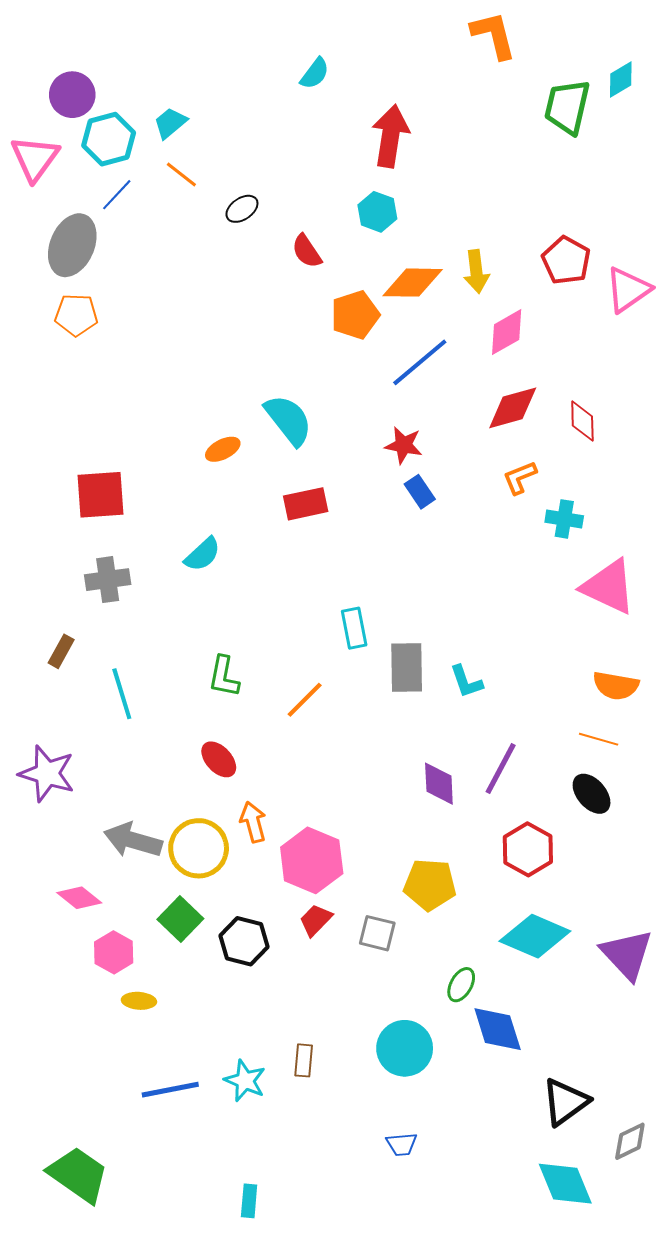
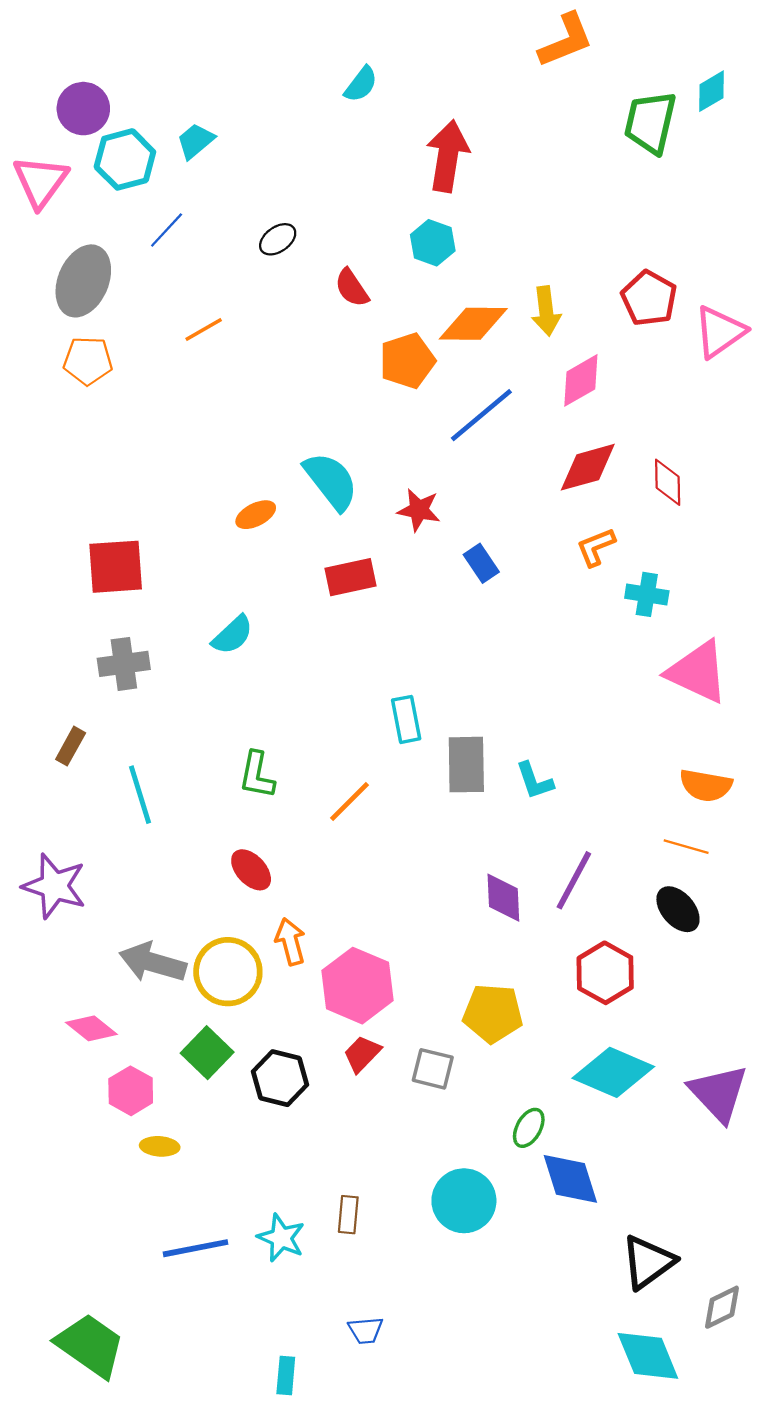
orange L-shape: (494, 35) -> (566, 40), turned 82
orange line: (181, 174) -> (204, 330), moved, turned -68
blue line: (117, 195) -> (167, 230), moved
red star: (404, 445) -> (419, 510), moved
blue trapezoid: (402, 1144) -> (366, 1330), moved

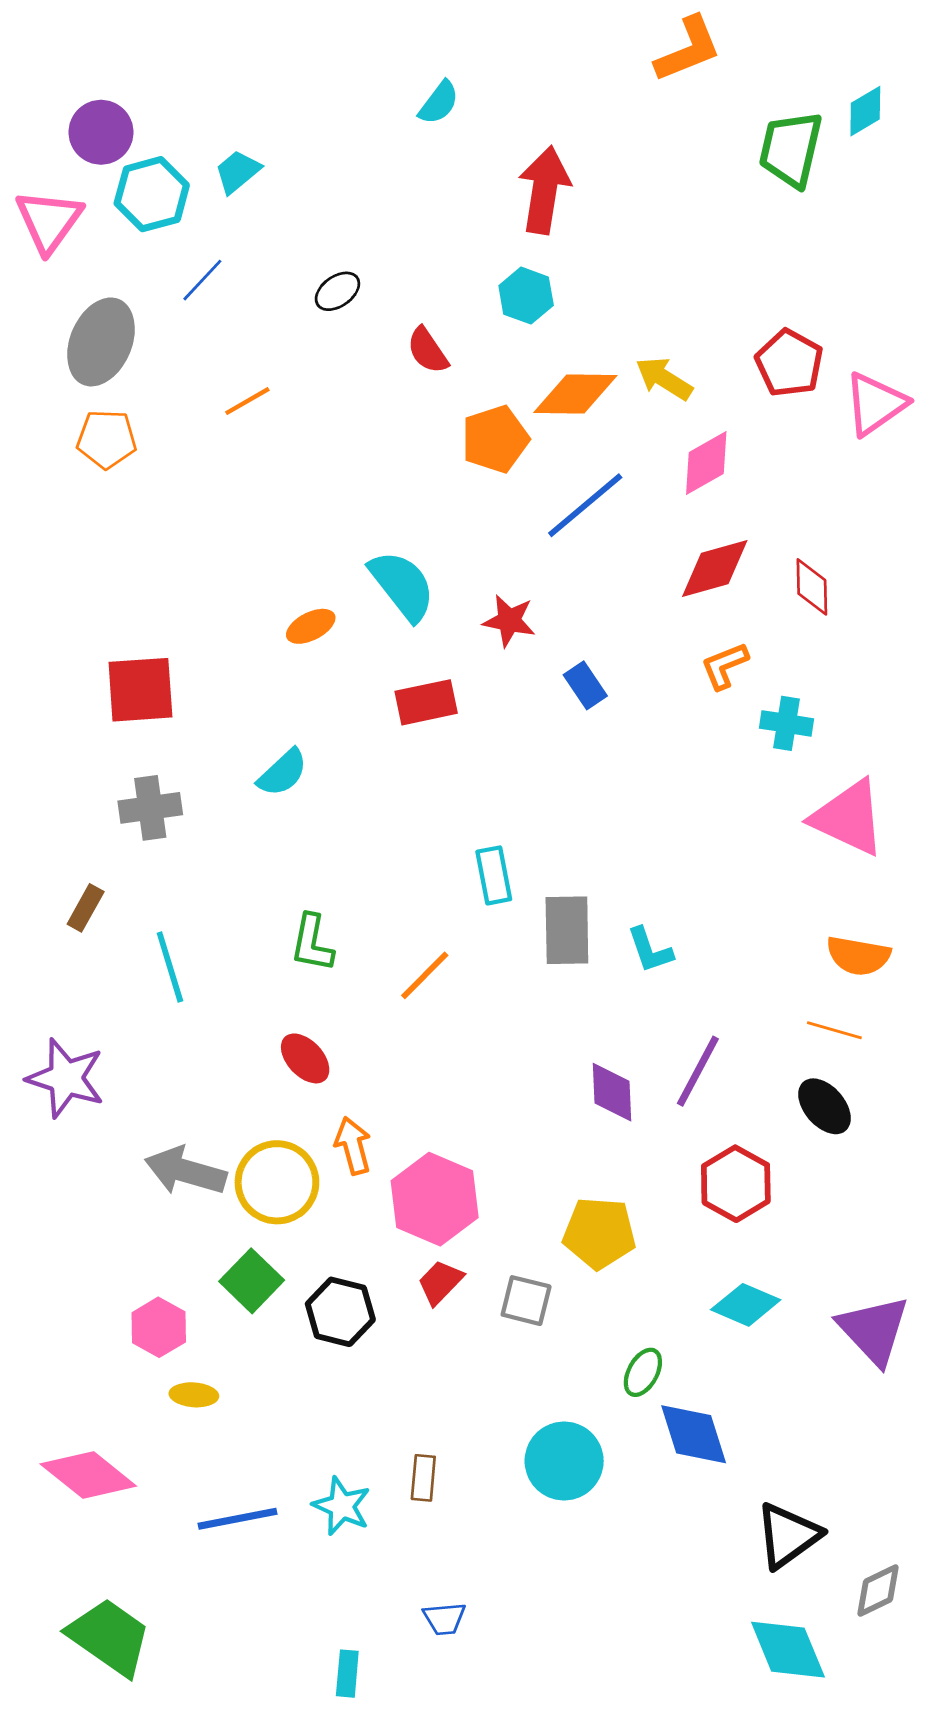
yellow arrow: (546, 311) -> (664, 379), turned 129
pink diamond: (91, 1028) -> (88, 1475), moved, size x1.5
cyan diamond: (613, 1072) -> (746, 1305), size x0.7

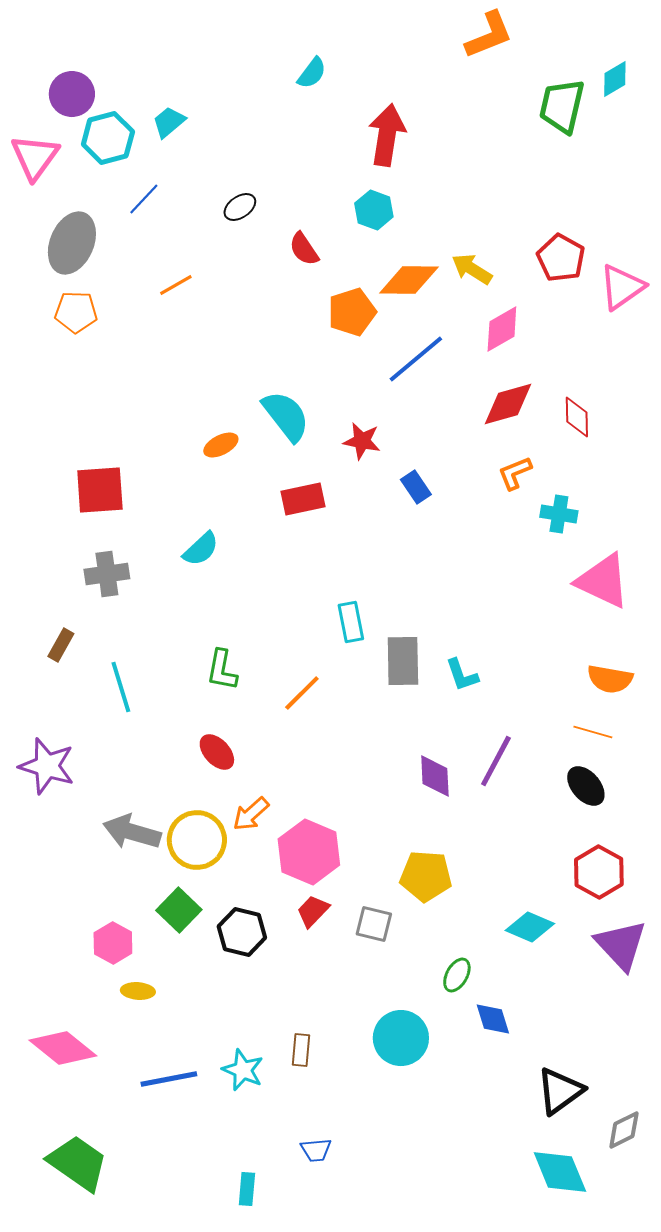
orange arrow: (353, 1146) -> (251, 814), turned -117
red hexagon: (736, 1184) -> (599, 872), moved
blue diamond: (694, 1434) -> (493, 1019), size x0.7

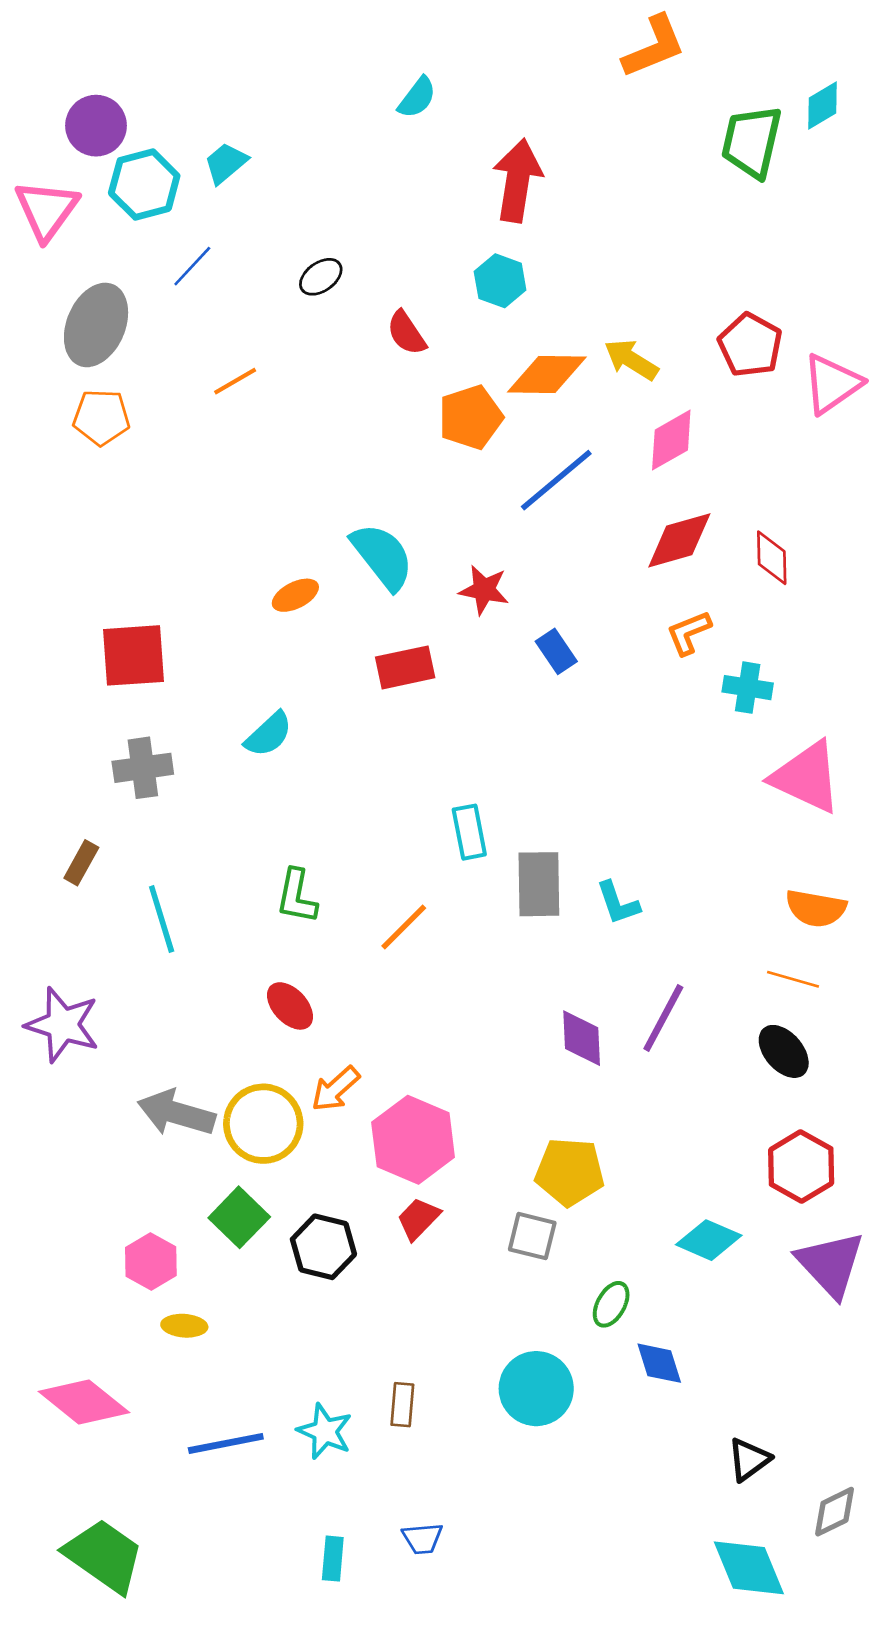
gray square: (374, 924) -> (532, 1236), moved
black triangle: (560, 1091) -> (749, 1460), size x0.7
cyan rectangle: (247, 1189) -> (333, 1559), moved

